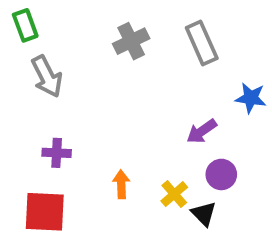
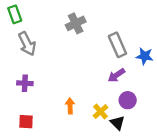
gray rectangle: (202, 43) -> (117, 45), moved
purple cross: (57, 153) -> (25, 83), moved
red square: (45, 212) -> (26, 122), size x0.6

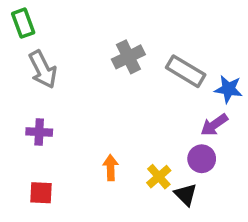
gray cross: (76, 23) -> (128, 57), moved
gray rectangle: (117, 45) -> (186, 71), turned -35
purple arrow: (116, 75) -> (214, 125), moved

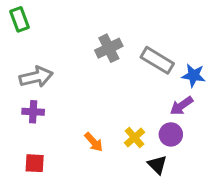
gray arrow: (43, 69) -> (36, 77), moved, turned -76
orange arrow: (111, 168) -> (94, 142), turned 140
yellow cross: (159, 177) -> (135, 137), moved

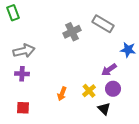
gray rectangle: (157, 60) -> (103, 24), moved
purple arrow: (181, 106) -> (109, 70), moved
orange arrow: (94, 142) -> (62, 94), turned 64

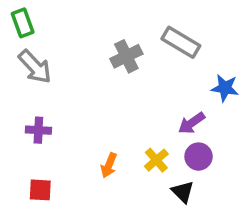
gray arrow: (24, 51) -> (35, 67), moved, turned 60

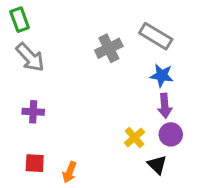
blue star: (225, 88) -> (162, 75), moved
purple arrow: (191, 123) -> (165, 106), turned -60
orange arrow: (109, 165) -> (69, 172), moved

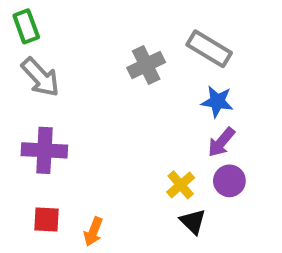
purple arrow: (165, 106) -> (221, 142), turned 45
purple cross: (33, 112) -> (44, 150), size x1.5
black triangle: (157, 165) -> (193, 222), moved

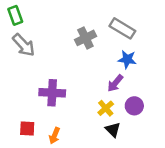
purple arrow: (221, 142) -> (115, 83), moved
purple cross: (44, 150) -> (52, 93), moved

